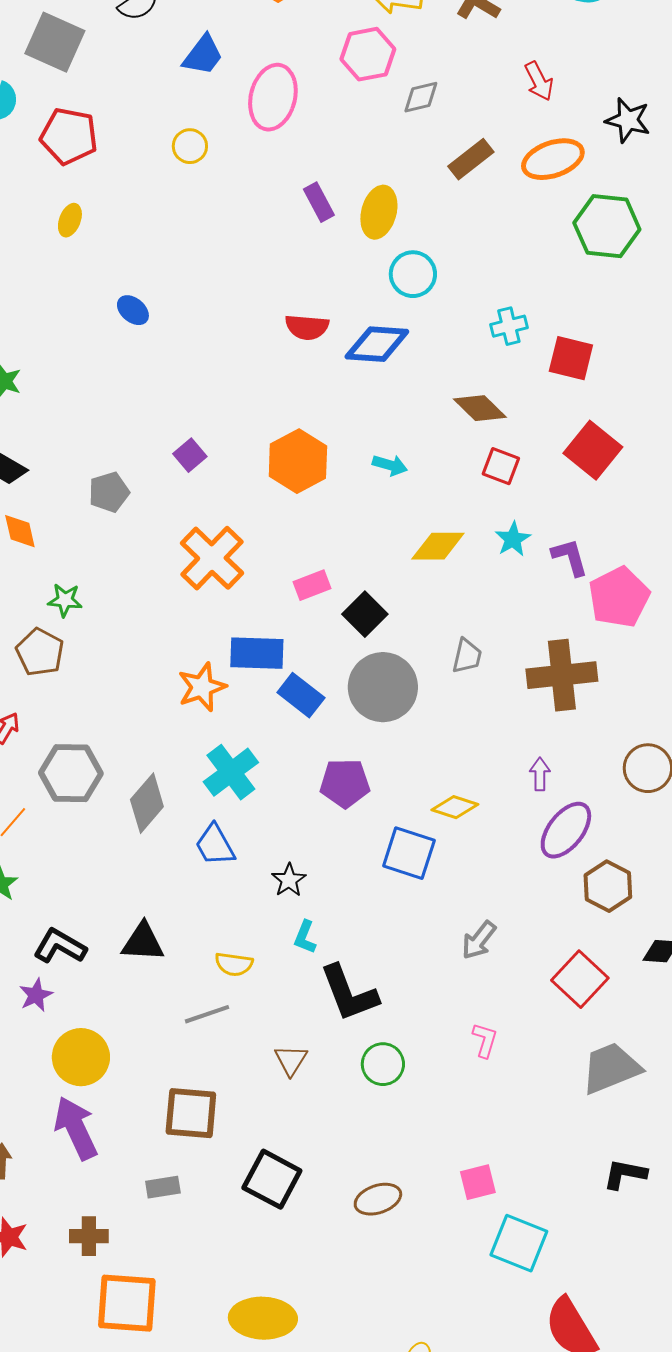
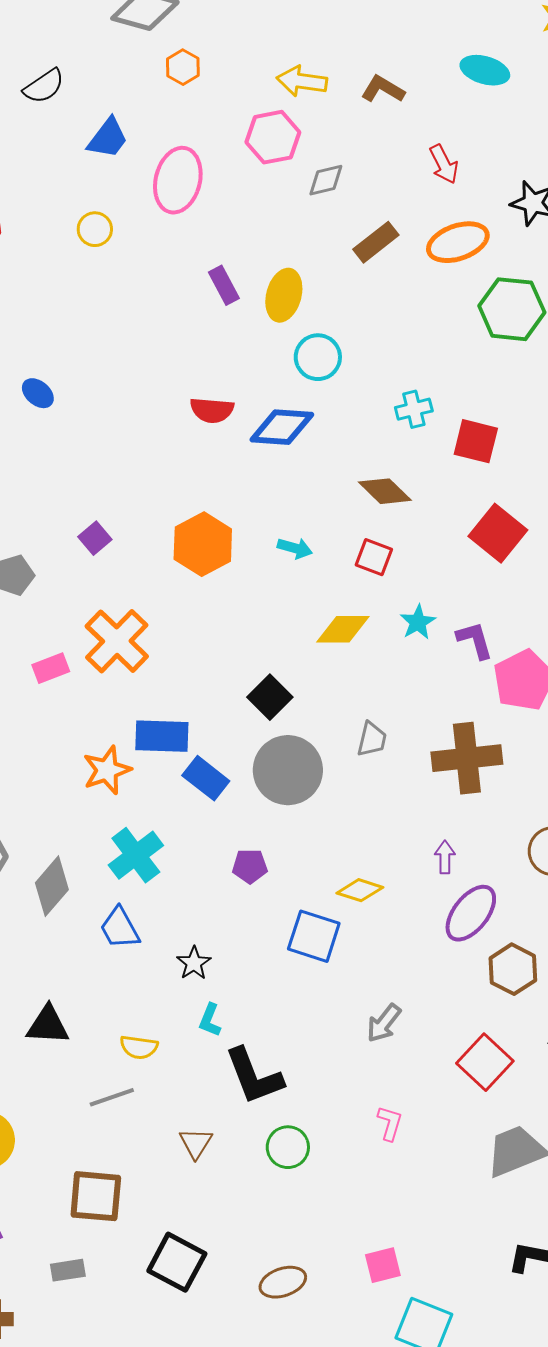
red square: (501, 466) -> (374, 557), moved
pink rectangle: (312, 585) -> (51, 668), moved
purple pentagon: (345, 783) -> (250, 866), size x0.7

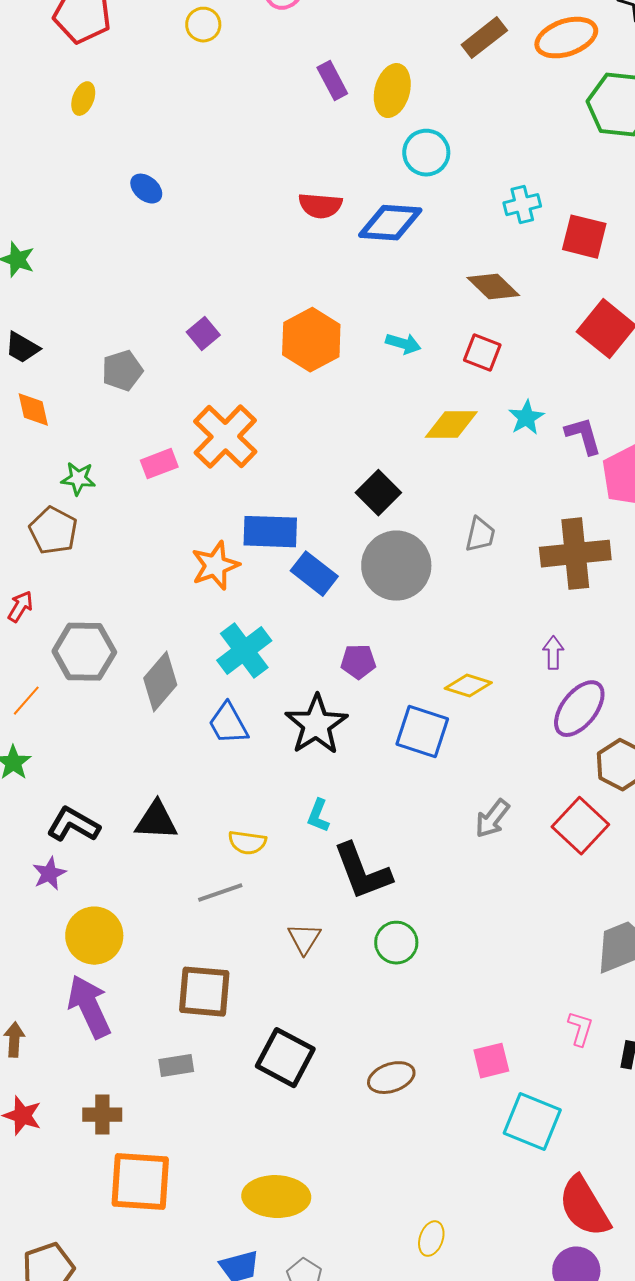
black star: (194, 963) -> (316, 725), moved, size x1.8
red square: (485, 1062) -> (580, 826), moved
pink L-shape: (390, 1123) -> (580, 1029), moved

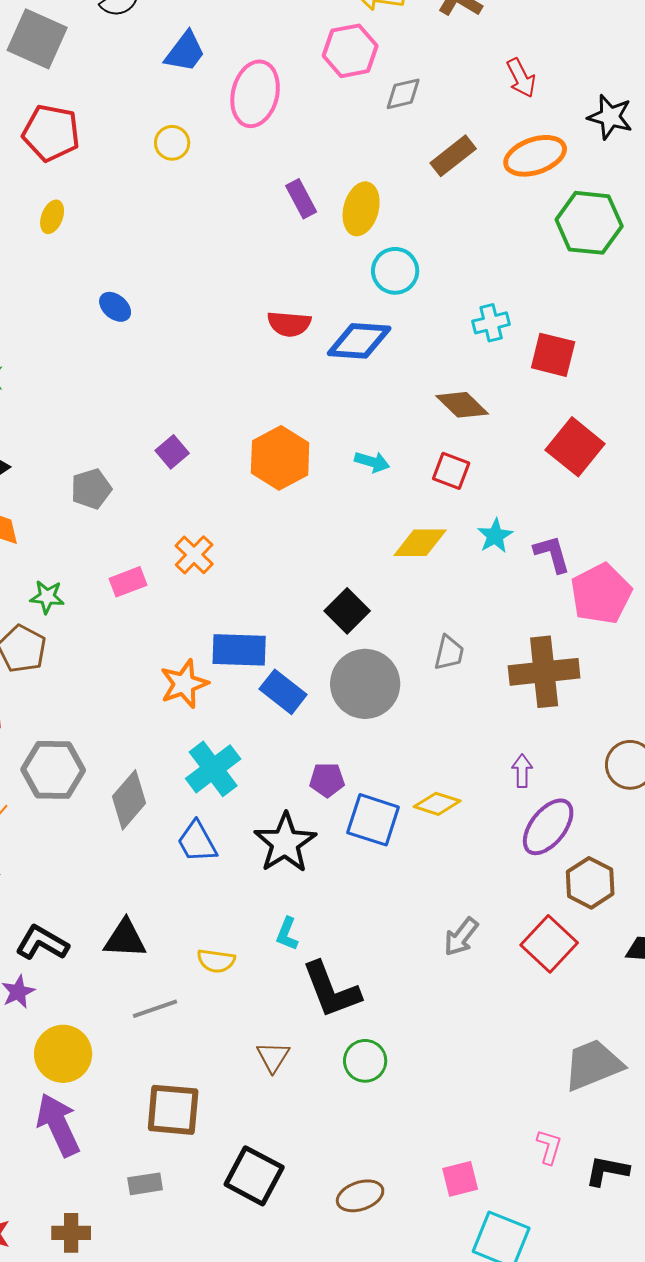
orange cross: (225, 437) -> (194, 555), size x0.6
blue square: (422, 732) -> (373, 820), moved
gray line: (220, 893) -> (155, 1009), moved

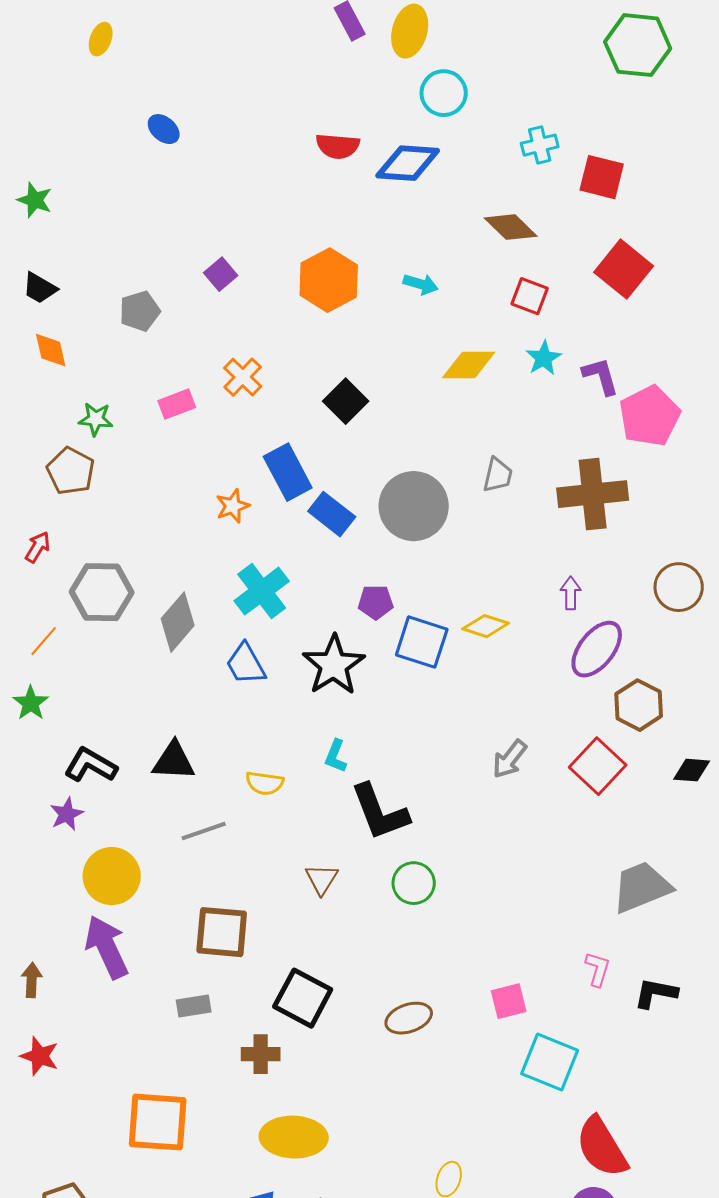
red square: (451, 471) -> (530, 296), moved
black square: (347, 611) -> (346, 401), moved
blue rectangle: (239, 650) -> (288, 472), turned 60
orange star: (184, 684) -> (233, 506), size x0.7
brown cross: (71, 1233) -> (261, 1054), moved

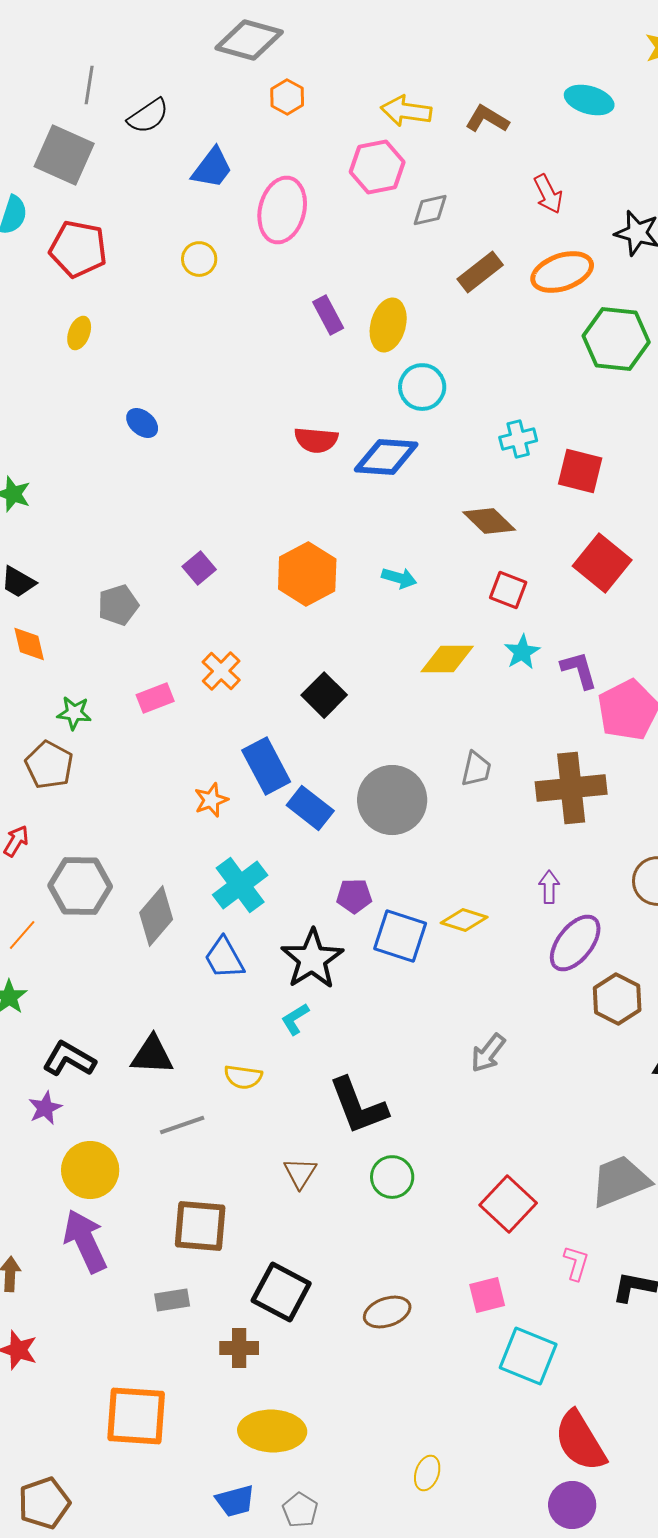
cyan L-shape: (336, 756) -> (295, 1019), moved, turned 36
red square: (598, 766) -> (508, 1204), moved

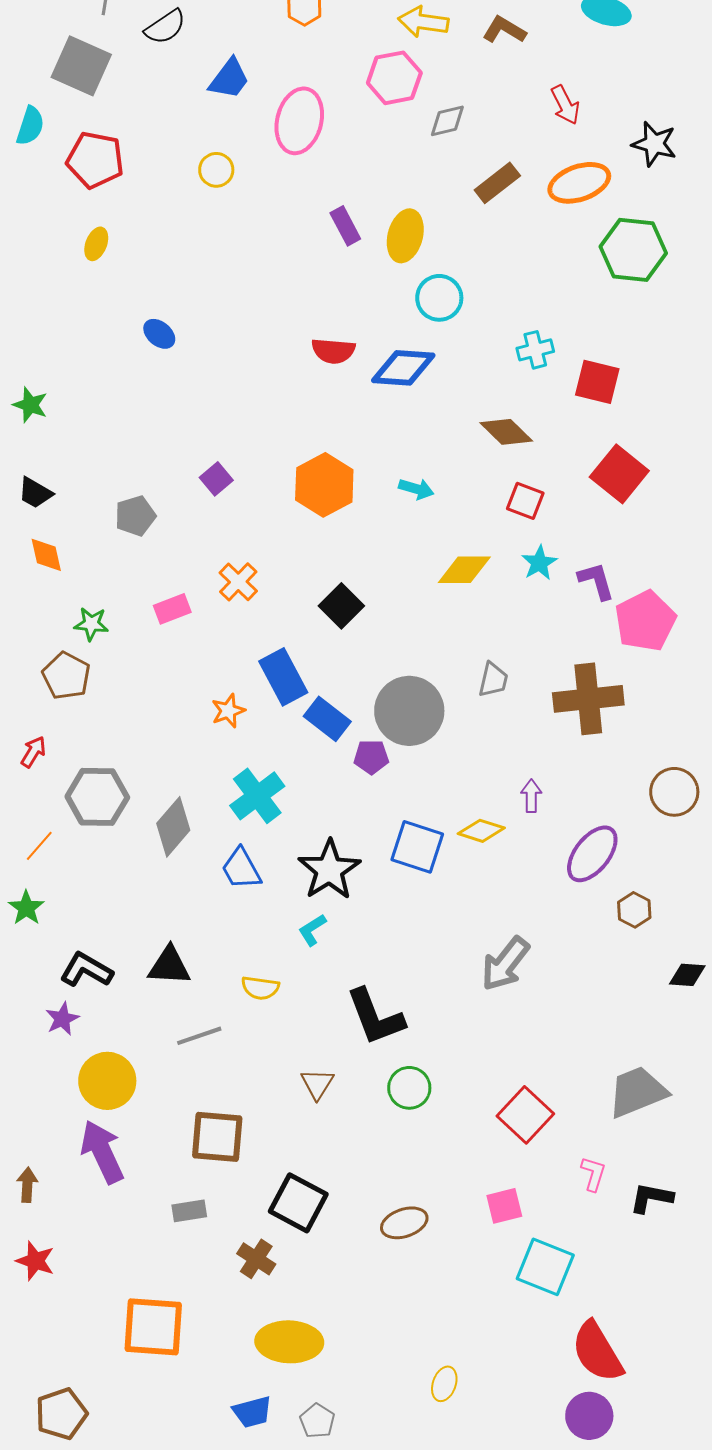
purple arrow: (549, 887) -> (531, 796), moved
purple pentagon: (354, 896) -> (371, 757), moved
brown hexagon: (617, 999) -> (634, 910), size x0.7
gray arrow: (488, 1053) -> (505, 964), size x1.4
brown cross: (239, 1348) -> (256, 1259), turned 33

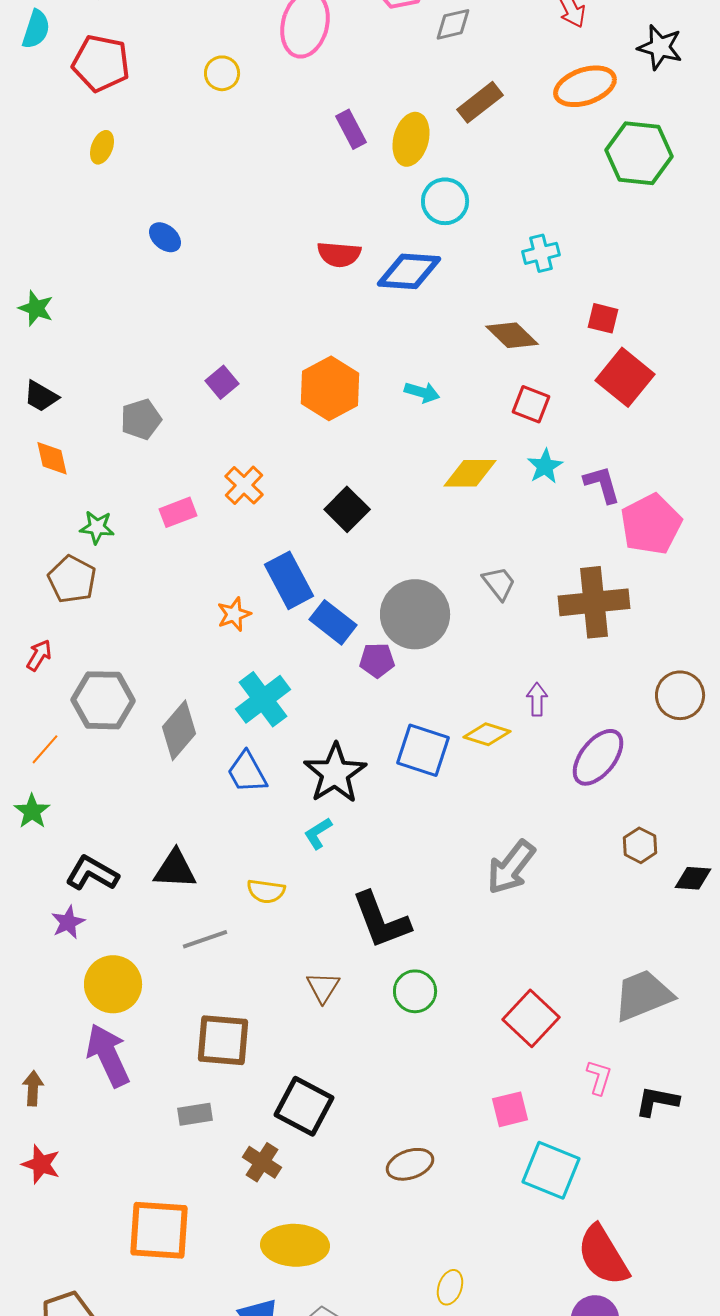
brown rectangle: (497, 183) -> (480, 102), moved
red square: (597, 382) -> (603, 318), moved, size x0.7
gray trapezoid: (493, 680) -> (499, 583), turned -51
brown hexagon: (634, 910) -> (640, 845), moved
brown ellipse: (404, 1223) -> (410, 1164), moved

